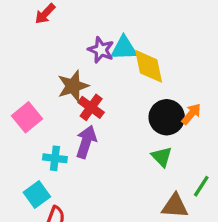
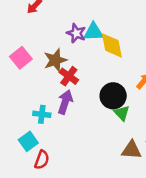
pink square: (27, 117) -> (21, 58), moved
black circle: (167, 117) -> (113, 96), moved

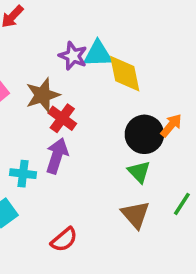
black circle: (113, 96) -> (144, 134), moved
brown triangle: (132, 150) -> (135, 215), moved, turned 45
red semicircle: (42, 160) -> (64, 240), moved, turned 30

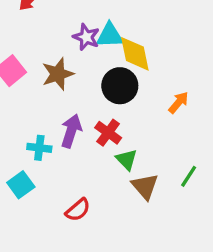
red cross: (62, 118) -> (108, 133), moved
black circle: (144, 134) -> (120, 86), moved
green triangle: (139, 172) -> (127, 160), moved

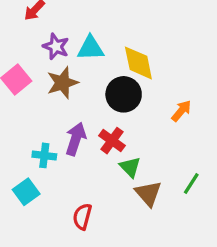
cyan triangle: (110, 35) -> (91, 48), moved
purple star: (86, 37) -> (56, 46), moved
red semicircle: (78, 210) -> (82, 217), turned 145

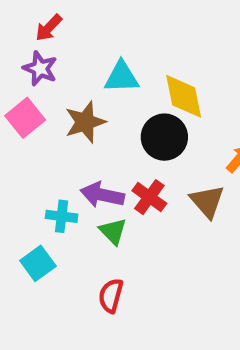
purple star: (56, 46) -> (40, 68), moved
purple arrow: (76, 139) -> (102, 195), turned -96
green triangle: (130, 167) -> (113, 231), moved
brown triangle: (148, 193) -> (207, 201), moved

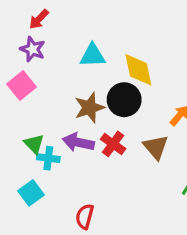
brown star: (85, 122) -> (89, 108), moved
green triangle: (113, 231) -> (34, 144), moved

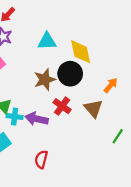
purple arrow: (78, 142) -> (37, 119), moved

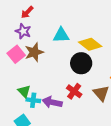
yellow diamond: (81, 52) -> (90, 44), turned -40
brown star: (45, 79) -> (34, 52), moved

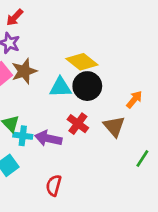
cyan triangle: (61, 35) -> (60, 87), moved
yellow diamond: (90, 44) -> (82, 62), moved

